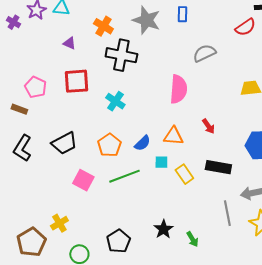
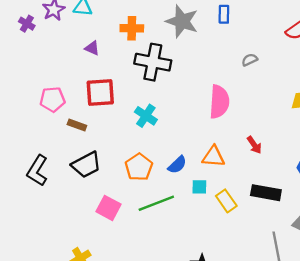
orange cross: (103, 26) -> (132, 28), turned -30
gray semicircle: (204, 53) -> (250, 60), size x0.6
pink pentagon: (35, 87) -> (52, 99), turned -30
brown rectangle: (19, 109) -> (77, 125), moved

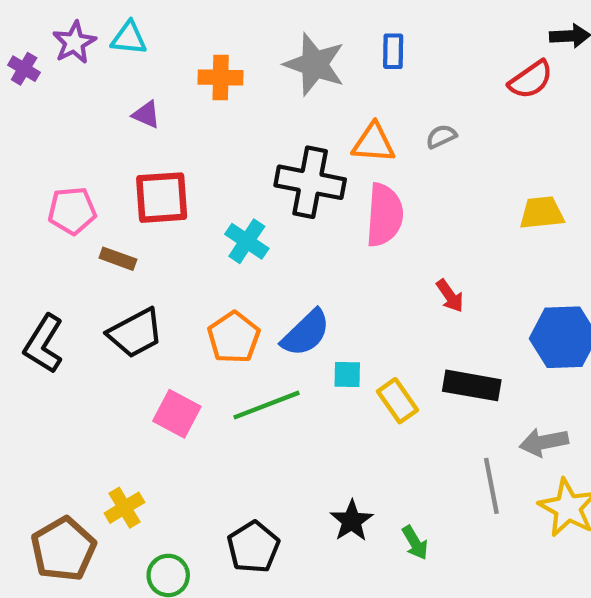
black cross: (153, 62) -> (310, 182), moved
orange triangle: (213, 157) -> (373, 143), moved
blue semicircle: (177, 165) -> (306, 333), size x1.4

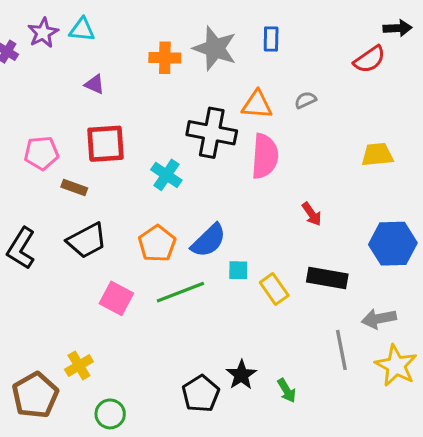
orange cross: (221, 77) -> (165, 58), moved
black pentagon: (253, 547) -> (201, 394), moved

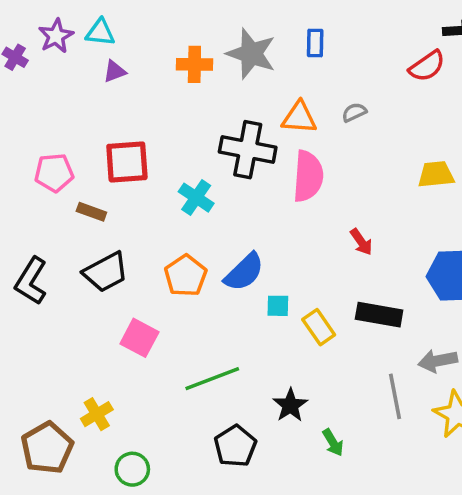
purple triangle: (95, 84) -> (115, 71), moved, turned -45
green line: (180, 292) -> (212, 379), moved
black star: (241, 375) -> (290, 405), moved

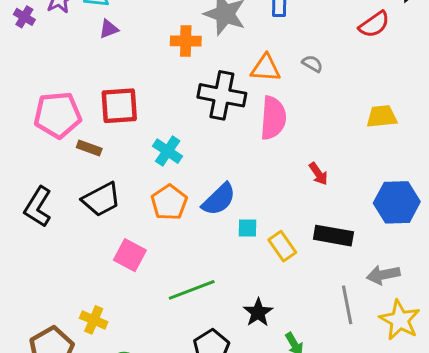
orange cross: (194, 64) -> (186, 41), moved
gray semicircle: (354, 112) -> (312, 64), turned 55
pink pentagon: (54, 173) -> (58, 115), size x1.4
cyan cross: (196, 198) -> (168, 151), moved
yellow cross: (97, 414) -> (94, 320), turned -36

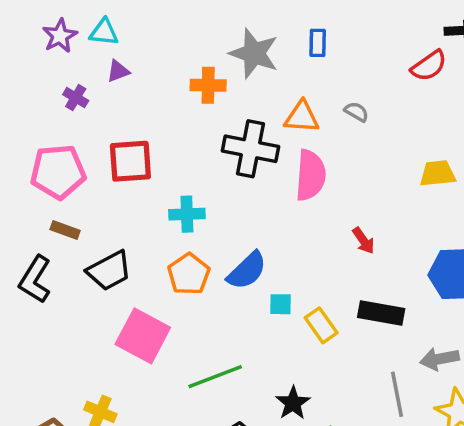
purple cross: (24, 17) -> (76, 98), moved
brown rectangle: (89, 148) -> (65, 230), moved
cyan cross: (168, 151) -> (187, 214), turned -36
pink square: (130, 255) -> (143, 336), size x1.4

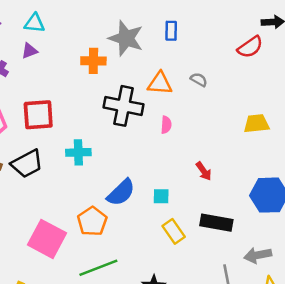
cyan triangle: (104, 32) -> (34, 23), moved
pink semicircle: (311, 175) -> (166, 125), size x0.5
black trapezoid: (109, 271) -> (27, 164), moved
orange pentagon: (189, 274) -> (92, 221), moved
cyan square: (281, 304) -> (161, 196), moved

